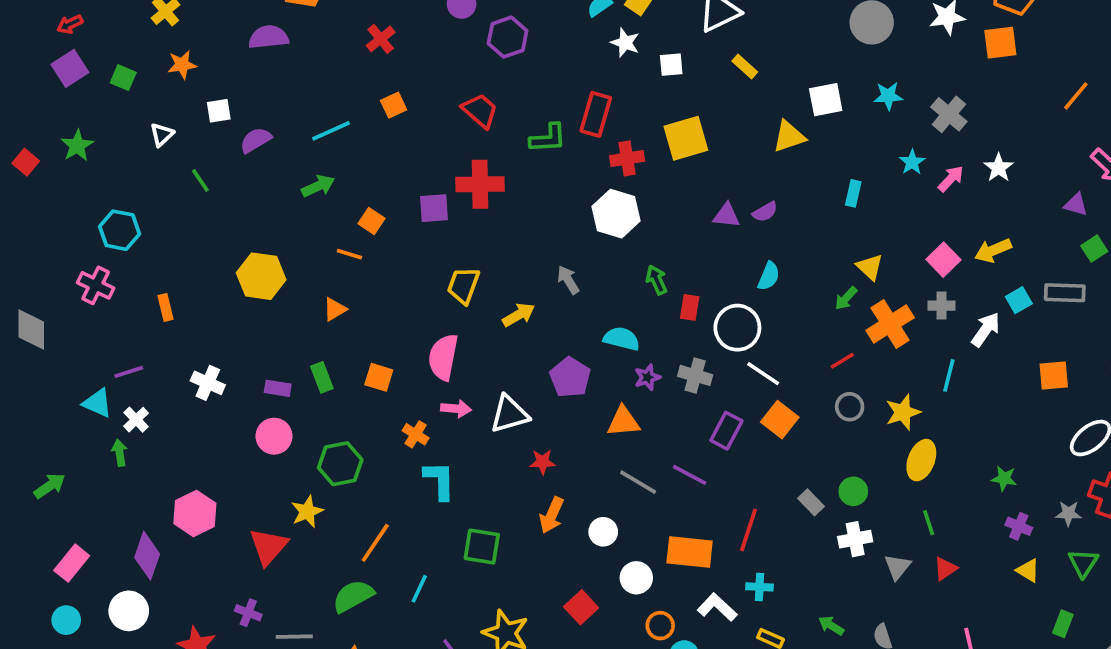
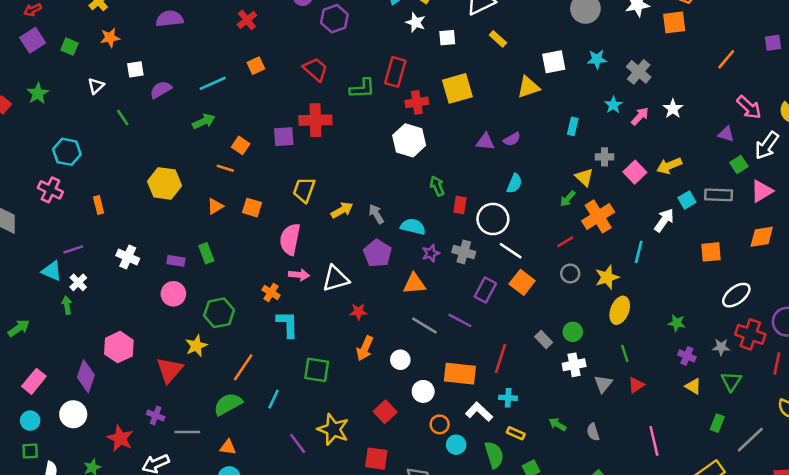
gray arrow: (568, 280) -> (376, 214), moved
gray cross: (942, 306) -> (604, 157), moved
orange square: (379, 377) -> (252, 208), moved

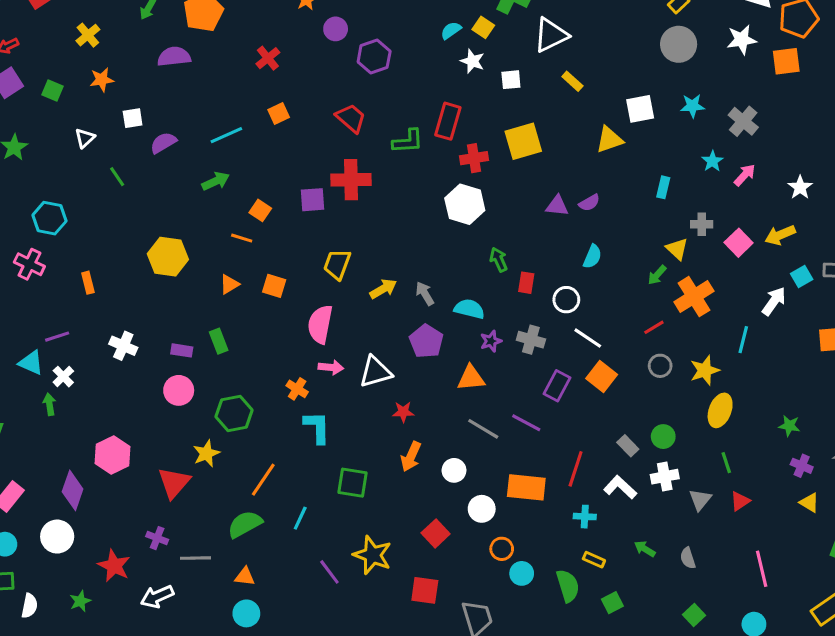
white star: (673, 109) -> (800, 187), moved
white circle: (493, 219) -> (566, 300), size x0.7
white L-shape: (479, 412) -> (620, 487), moved

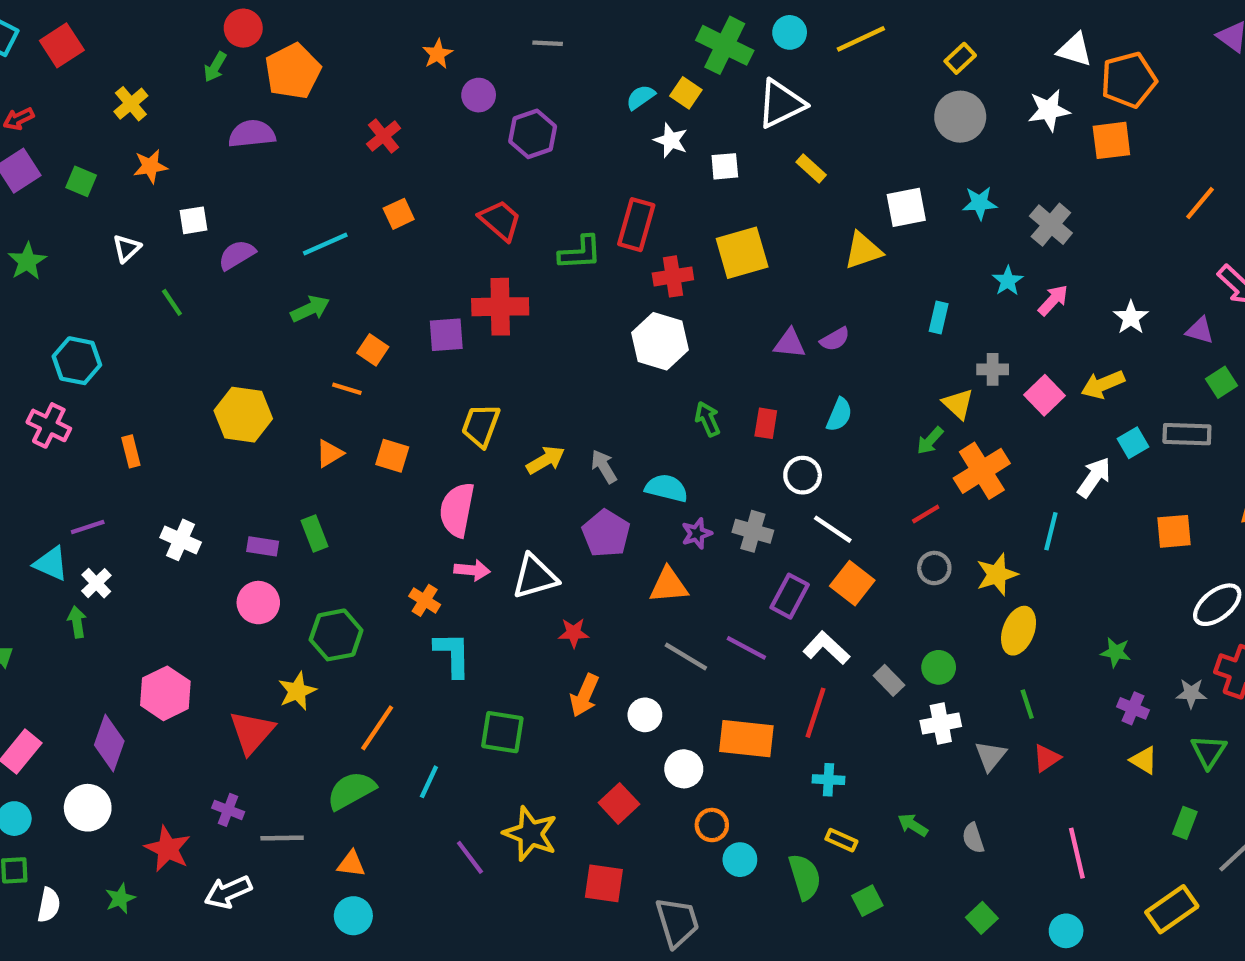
red rectangle: (526, 283) -> (766, 423), moved
white L-shape: (620, 487) -> (826, 648), moved

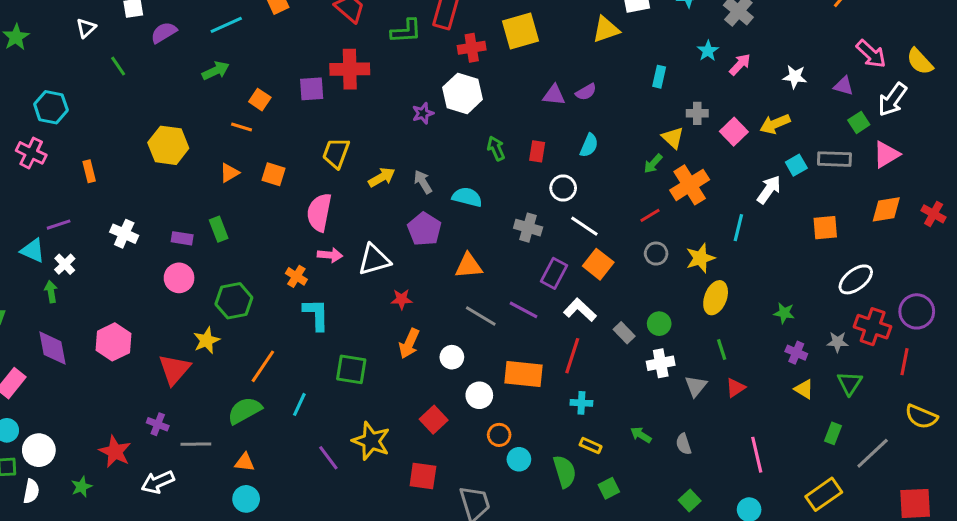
white star: (1131, 317) -> (795, 77), turned -30
purple star: (697, 533) -> (423, 113), moved
purple diamond: (109, 743) -> (53, 348), moved, turned -30
white circle: (88, 808) -> (39, 450), moved

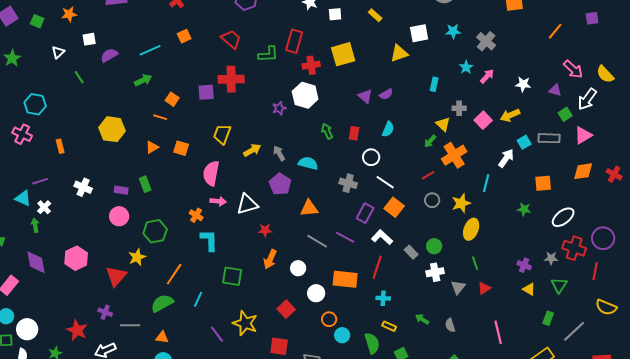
purple triangle: (554, 95) -> (365, 96), turned 35
green star: (784, 313) -> (524, 209), moved

